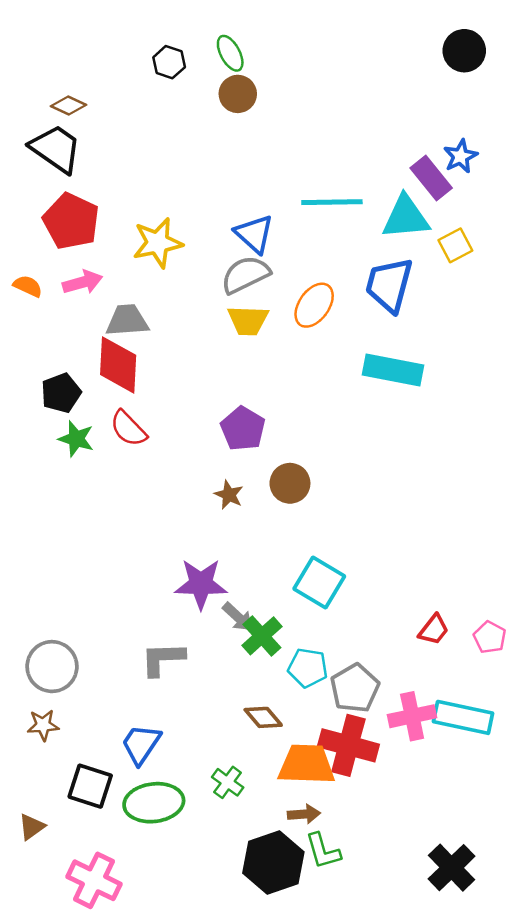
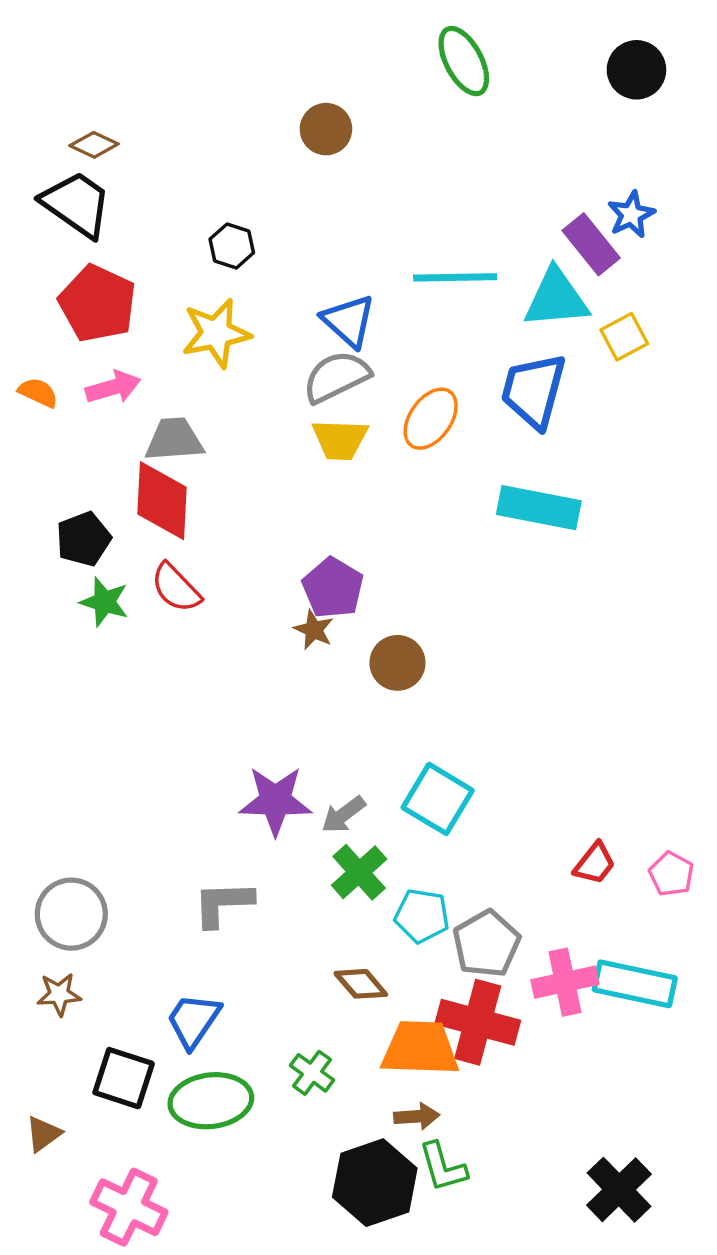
green ellipse: (230, 53) -> (464, 61), moved, size x1.4
black hexagon: (169, 62) -> (232, 246), moved
brown star: (229, 495) -> (314, 630), moved
gray arrow: (238, 617) -> (343, 815), moved, turned 100

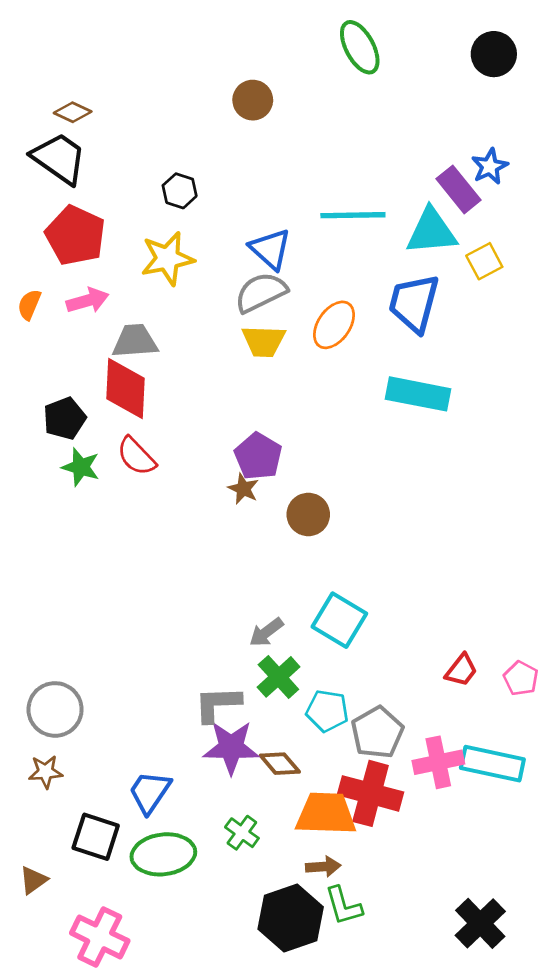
orange semicircle: (38, 392) -> (29, 305), turned -92
purple star: (275, 801) -> (231, 747), moved
gray L-shape: (223, 904) -> (218, 704), moved

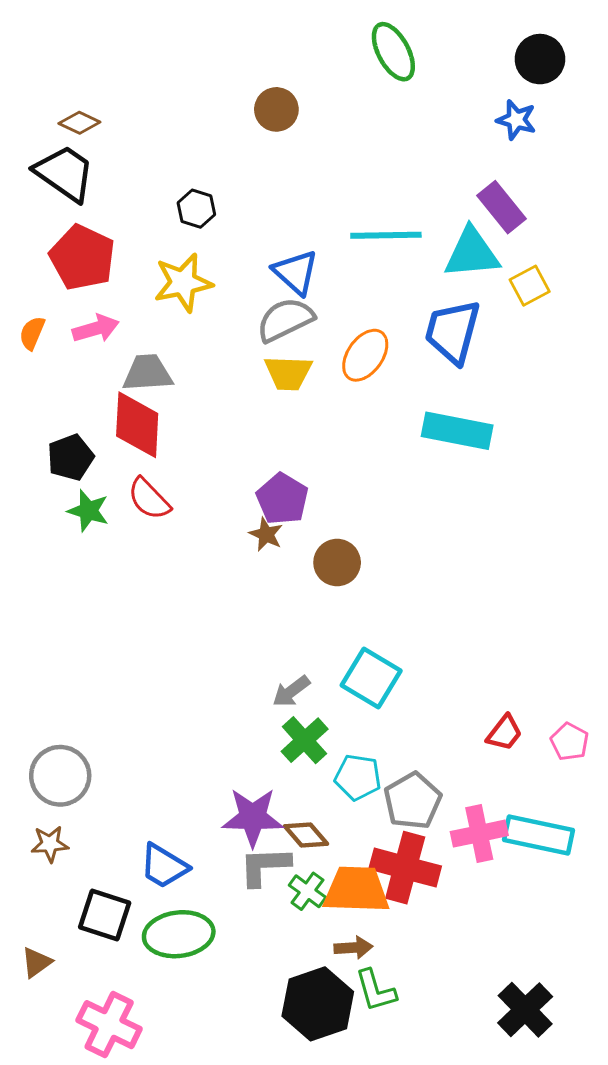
blue star: (490, 166) -> (516, 120), moved, turned -30
gray L-shape: (218, 704) -> (265, 866), moved
blue trapezoid: (150, 792) -> (164, 866), turned -93
green cross: (242, 833) -> (307, 891), moved

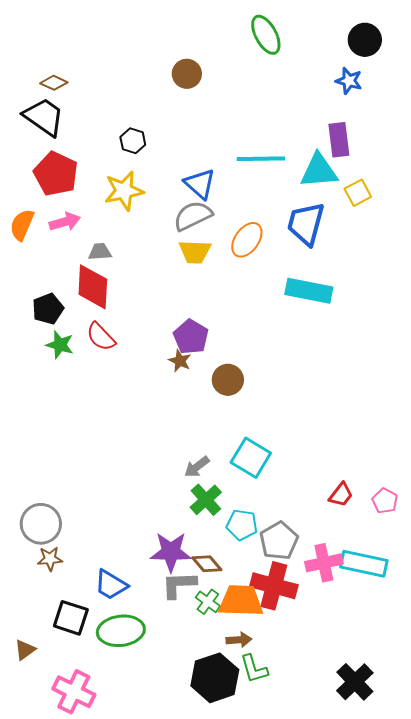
purple rectangle: (501, 207) -> (339, 140), turned 32
orange semicircle: (32, 333) -> (22, 225), size x1.4
gray trapezoid: (148, 373) -> (100, 252), size x0.7
brown star: (50, 844) -> (50, 559), moved

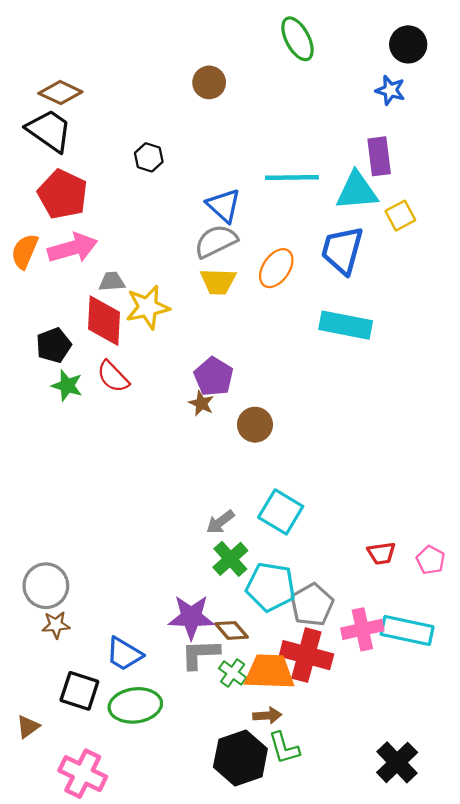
brown diamond: (54, 83) -> (60, 93), size x1.4
yellow star: (124, 191) -> (148, 307), moved
pink arrow: (65, 222) -> (73, 248), size x1.4
red trapezoid: (341, 495) -> (381, 553), turned 44
cyan pentagon: (242, 525) -> (271, 587), size x1.4

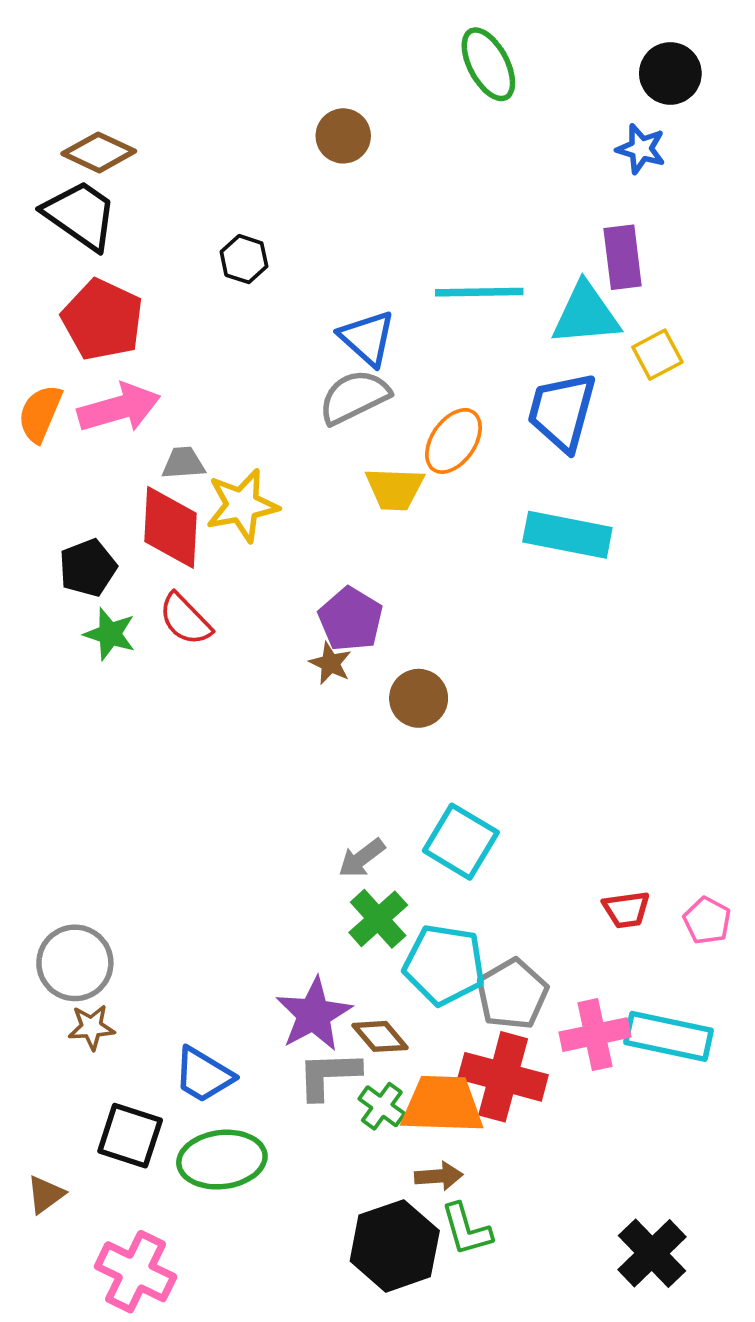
yellow trapezoid: (218, 282) -> (395, 489), moved
purple star: (191, 617) -> (314, 1014), turned -30

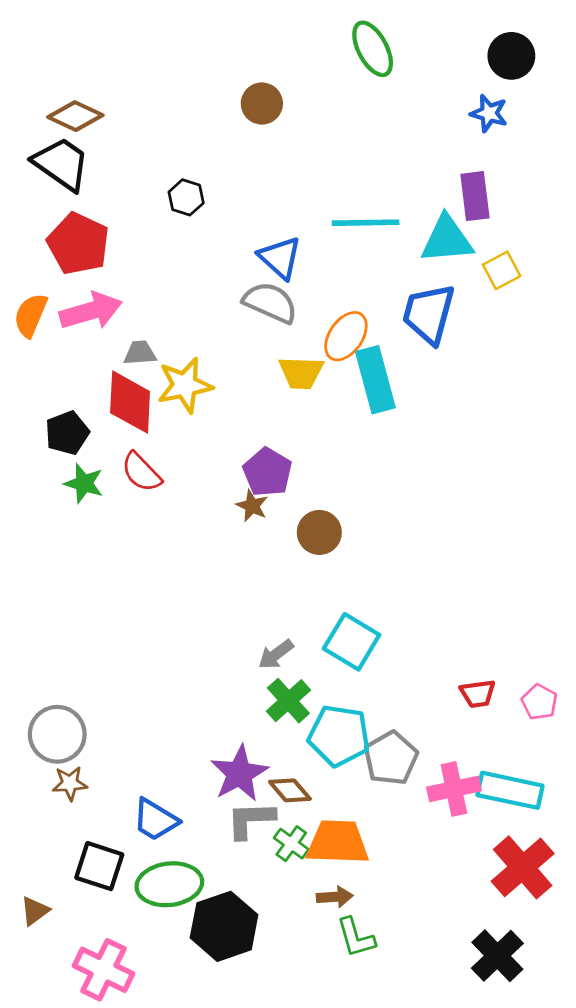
gray semicircle: (354, 397) -> (270, 303), turned 50
cyan rectangle: (567, 535) -> (375, 380), moved, turned 64
red cross: (503, 1077) -> (523, 867), moved, turned 34
black hexagon: (395, 1246) -> (224, 926), moved

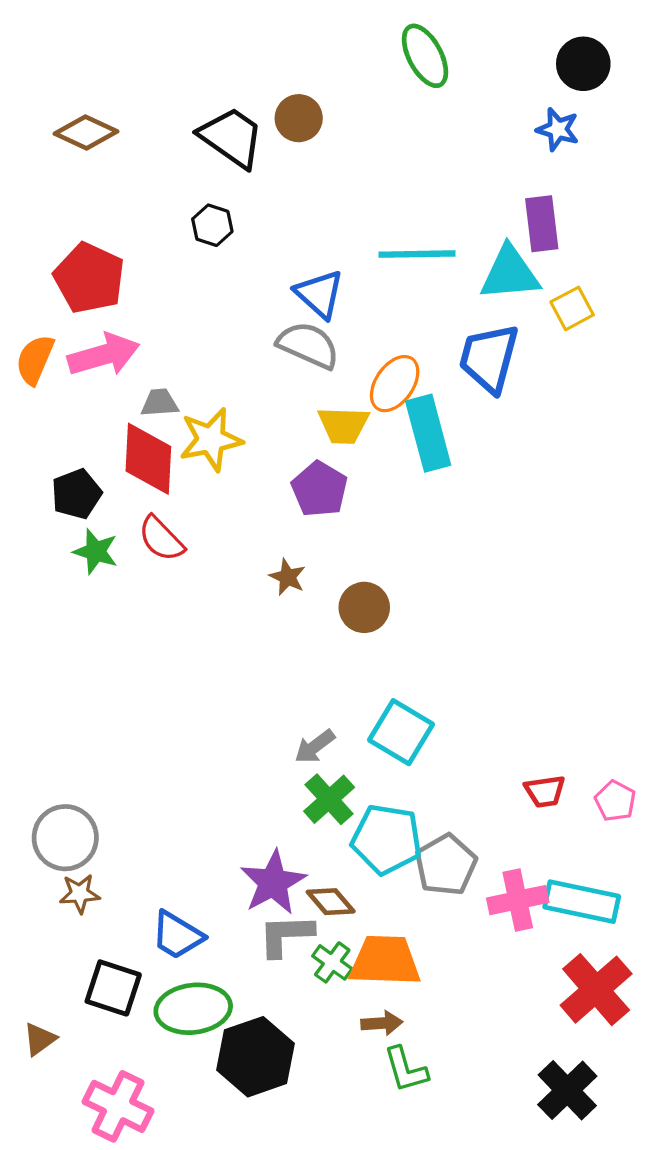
black trapezoid: (61, 164) -> (232, 137), moved
purple pentagon: (267, 472) -> (319, 489), moved

